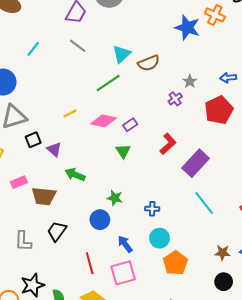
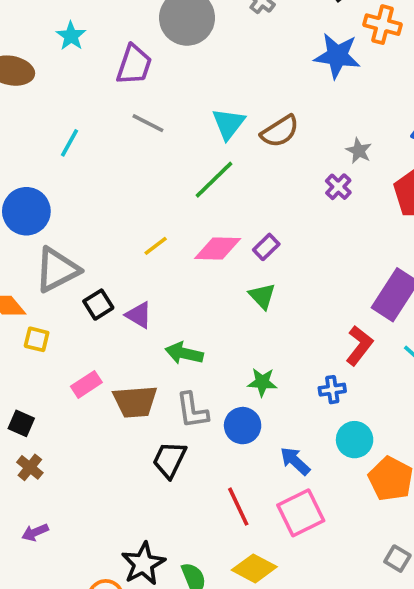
red L-shape: (168, 144) -> (359, 345), moved
gray L-shape: (23, 241) -> (192, 410), moved

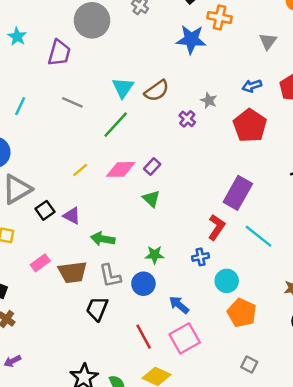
gray line: (148, 123) -> (72, 102), moved
purple cross: (338, 187) -> (187, 119), moved
cyan circle: (355, 440) -> (227, 281), moved

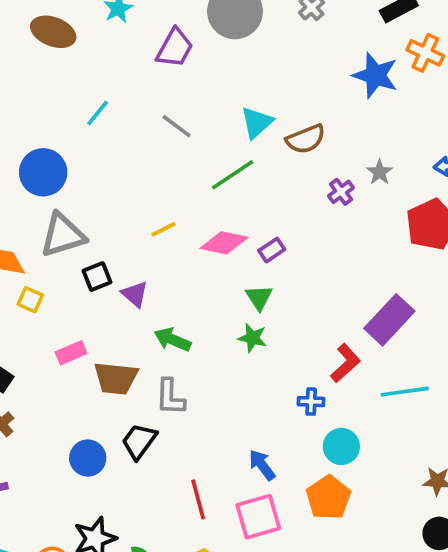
cyan line: (259, 236) -> (405, 392), turned -60
green star: (155, 255) -> (252, 338), moved
blue circle: (143, 284) -> (88, 458), moved
orange pentagon: (242, 313) -> (328, 498), moved

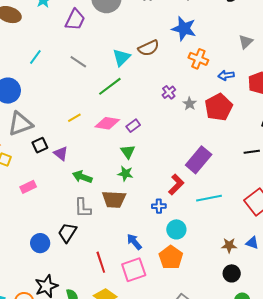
orange cross: (425, 53) -> (198, 59), moved
brown semicircle: (306, 139) -> (149, 48), moved
gray star: (380, 172) -> (190, 104), moved
brown trapezoid: (116, 378) -> (114, 199), moved

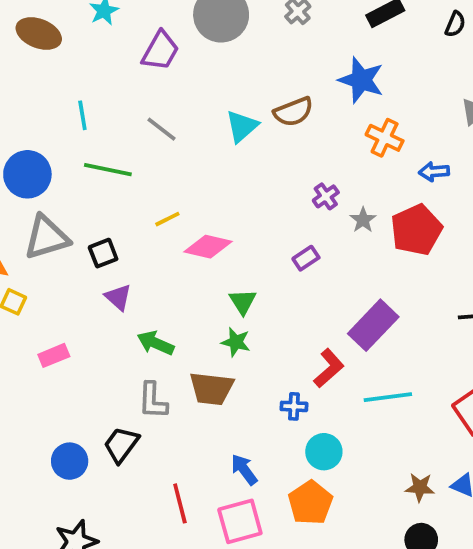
cyan line: (35, 57) -> (82, 115), turned -49
green line: (110, 86) -> (108, 170), moved, turned 45
yellow line: (74, 118) -> (167, 219), moved
purple rectangle: (133, 126) -> (306, 258), moved
black square: (40, 145) -> (103, 253), moved

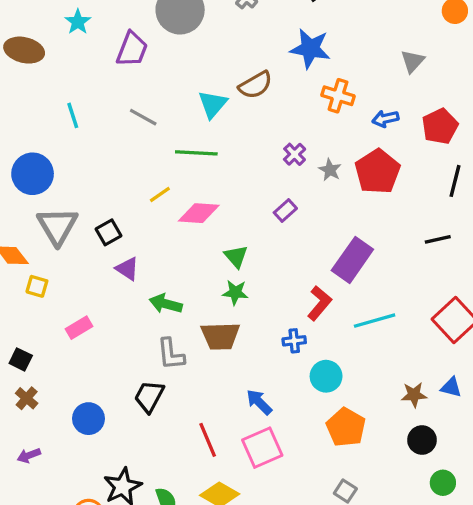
green line: (108, 170) -> (196, 153), moved
gray triangle: (47, 237) -> (57, 226), turned -36
blue circle: (70, 461) -> (88, 419), moved
orange pentagon: (310, 503) -> (346, 427), moved

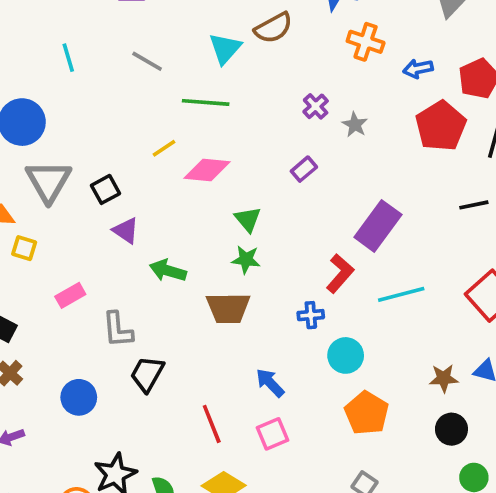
red pentagon: (378, 172) -> (441, 126), moved
gray L-shape: (171, 354) -> (118, 330), moved
pink square: (262, 448) -> (272, 434), size x0.7

